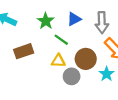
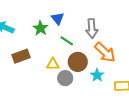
blue triangle: (74, 19) -> (58, 19), moved, turned -40
green line: (61, 40) -> (67, 41), moved

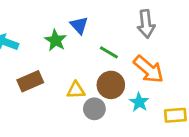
gray arrow: (92, 28) -> (146, 24), moved
green line: (67, 41) -> (109, 52), moved

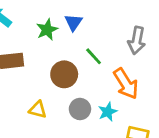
brown circle: (111, 85) -> (64, 74), moved
yellow triangle: (76, 90) -> (38, 110), moved
gray circle: (94, 109) -> (80, 109), moved

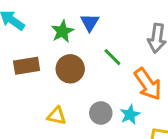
brown circle: (64, 74) -> (70, 69), moved

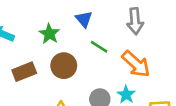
blue triangle: (90, 22) -> (84, 19), moved

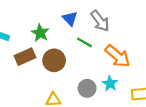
gray arrow: (135, 21) -> (100, 21), moved, turned -30
brown rectangle: (24, 72) -> (25, 57), moved

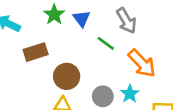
blue triangle: (70, 19) -> (82, 19), moved
green star: (40, 33) -> (54, 15), moved
brown circle: (54, 60) -> (67, 76), moved

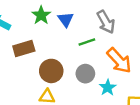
green line: (106, 43) -> (87, 42), turned -56
gray circle: (103, 96) -> (85, 74), moved

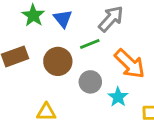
gray arrow: (106, 22) -> (111, 19), turned -105
brown circle: (51, 71) -> (58, 61), moved

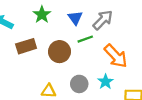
blue triangle: (63, 19) -> (75, 18), moved
gray circle: (90, 82) -> (79, 84), moved

